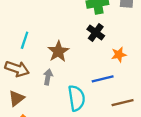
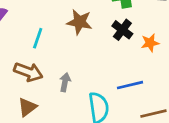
brown star: (58, 51) -> (79, 22), moved, turned -30
orange star: (119, 55) -> (150, 43), moved

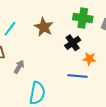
blue line: (130, 85) -> (77, 76), moved

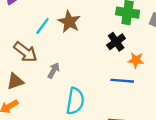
brown star: (44, 27) -> (69, 22), moved

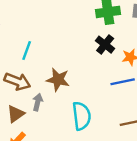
brown star: (69, 22) -> (58, 80), moved
gray arrow: (54, 70) -> (38, 102), moved

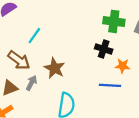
black cross: (105, 45) -> (104, 49), turned -35

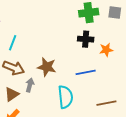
cyan line: (34, 36) -> (13, 43), moved
blue line: (110, 85) -> (86, 72), moved

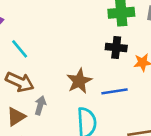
cyan line: (13, 43) -> (20, 49), turned -63
brown star: (47, 67) -> (79, 81), moved, turned 30

